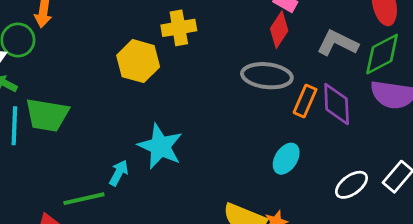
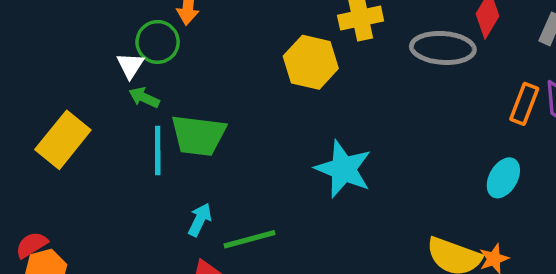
gray ellipse: (267, 76) -> (443, 48), moved
cyan arrow: (119, 173) -> (200, 220), moved

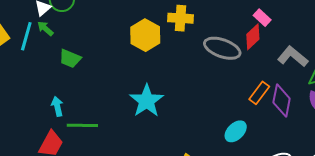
green trapezoid: (198, 135) -> (70, 59), size x0.7
cyan line: (158, 151) -> (26, 36), moved
cyan arrow: (200, 220) -> (57, 106), turned -54

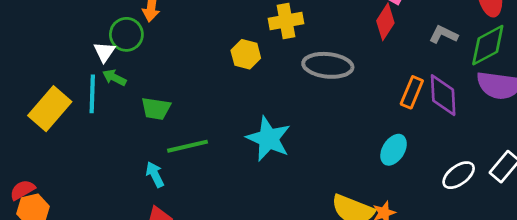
yellow hexagon: (145, 35) -> (246, 54), size x0.7
gray ellipse: (222, 48) -> (328, 65), moved
gray L-shape: (293, 57) -> (443, 35), size x0.7
green line: (82, 125) -> (188, 146), moved

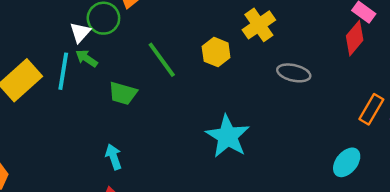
yellow cross: (286, 21) -> (259, 25), turned -32
gray ellipse: (328, 65) -> (294, 73), size x0.7
green line: (188, 146) -> (162, 60), moved, turned 60

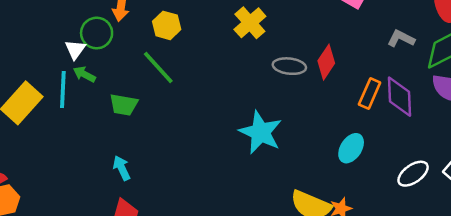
red diamond: (355, 38) -> (326, 62), moved
yellow hexagon: (216, 52) -> (167, 25), moved
cyan star: (228, 136) -> (261, 132), moved

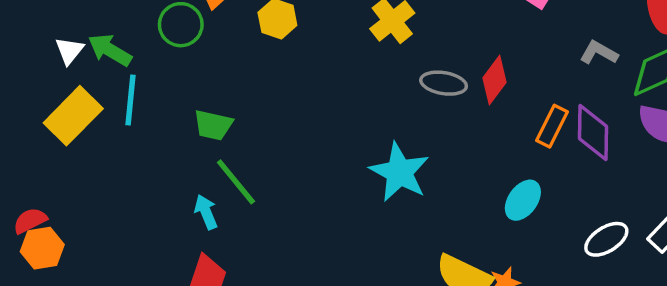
white triangle: (75, 49) -> (69, 51), moved
green line: (158, 67) -> (236, 182), moved
green arrow: (84, 74) -> (110, 50), moved, size x1.4

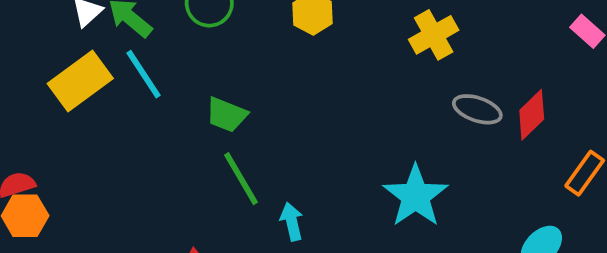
cyan line: (131, 100) -> (143, 74), turned -48
cyan arrow: (206, 212) -> (292, 222), moved

